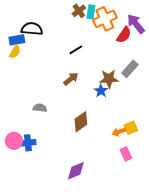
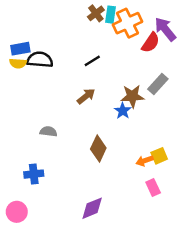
black semicircle: (32, 29) -> (40, 60), moved
yellow semicircle: (15, 52) -> (18, 63), turned 64
brown diamond: (81, 122) -> (98, 149), turned -30
pink circle: (14, 141) -> (17, 212), moved

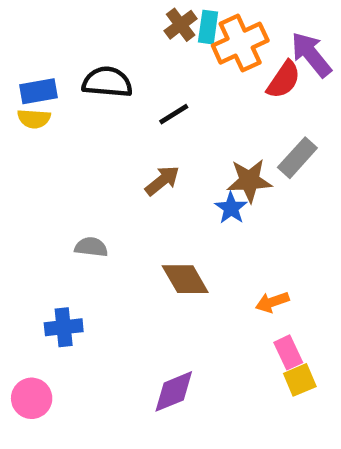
black semicircle: (40, 60) -> (107, 82), moved
brown diamond: (98, 149) -> (185, 279), turned -55
yellow square: (159, 156) -> (300, 380), moved

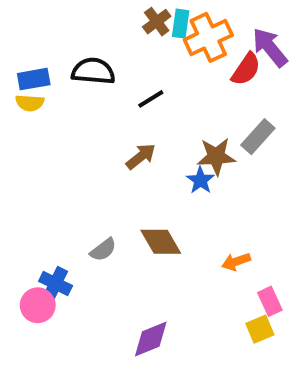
gray semicircle: (91, 247) -> (103, 250), moved, turned 136
blue cross: (64, 327) -> (56, 283), turned 32
pink rectangle: (288, 352) -> (270, 301), moved
pink circle: (32, 398) -> (38, 305), moved

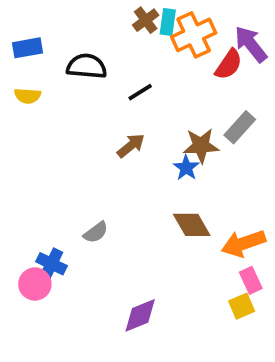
blue rectangle: (34, 79) -> (28, 48), moved
brown diamond: (161, 242) -> (192, 225), moved
orange arrow: (236, 262) -> (243, 243), moved, size x1.6

